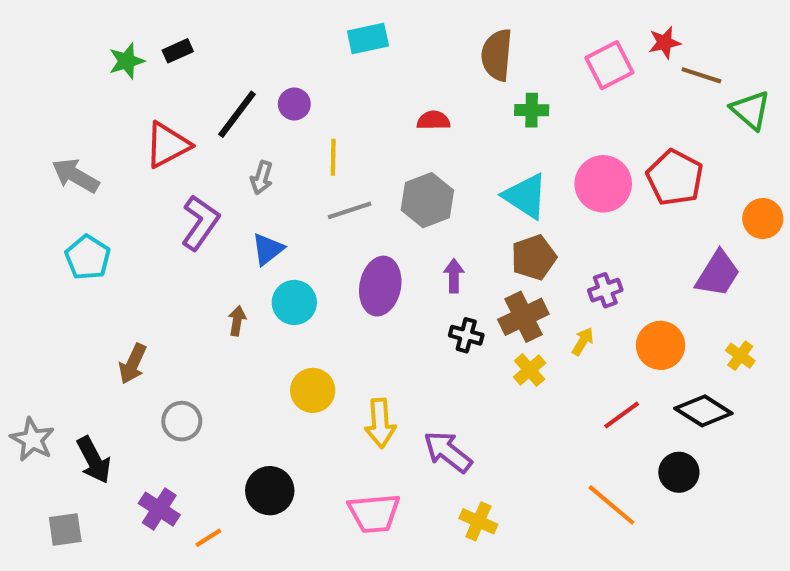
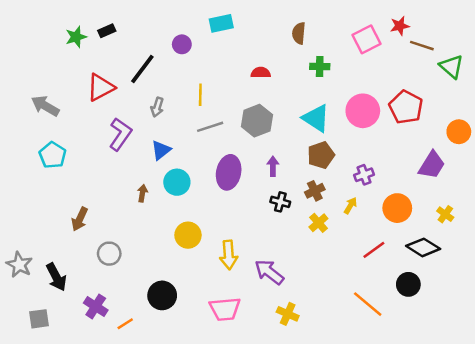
brown semicircle: (497, 55) -> (299, 33), size x0.7
purple circle: (294, 104) -> (182, 44), moved
brown cross: (523, 317) -> (315, 191), size x0.7

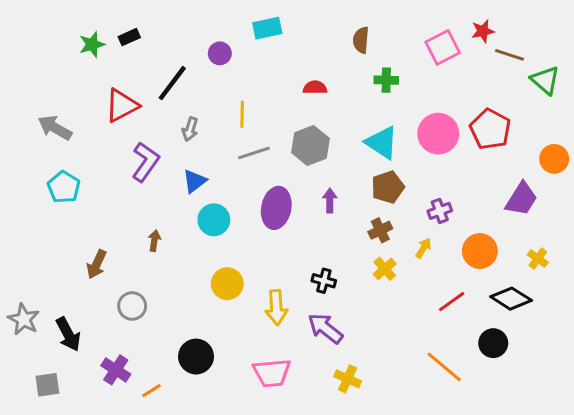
brown arrow: (142, 193) -> (154, 241), moved
black cross: (280, 202) -> (324, 281), moved

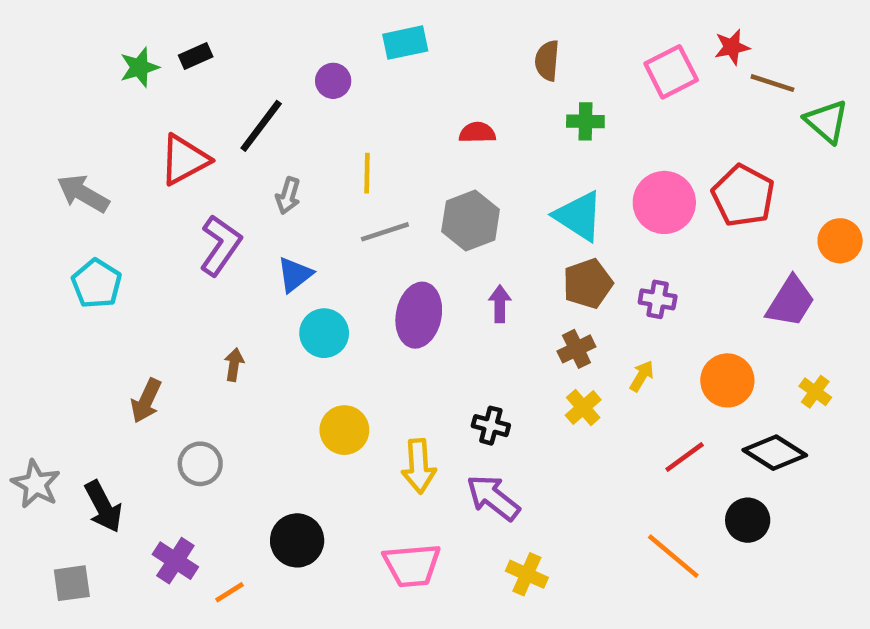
purple cross: (440, 211) -> (658, 299), moved, turned 30

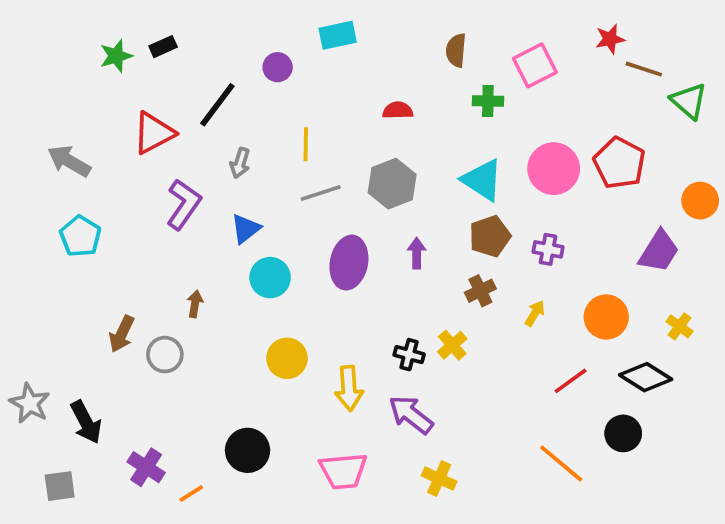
pink square: (671, 72) -> (535, 65), moved
yellow cross: (583, 407) -> (452, 345), moved
gray circle: (200, 464) -> (165, 355), moved

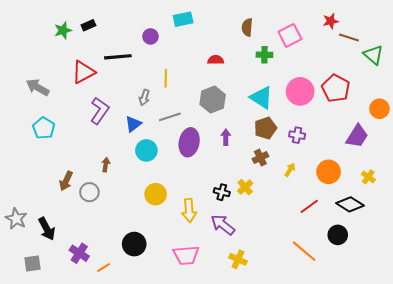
black line: (217, 105) -> (118, 57), turned 48
gray arrow: (240, 163) -> (144, 98), moved
gray line: (321, 193) -> (170, 117), moved

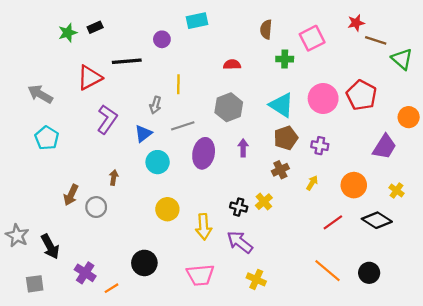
black circle: (338, 235) -> (369, 273), moved

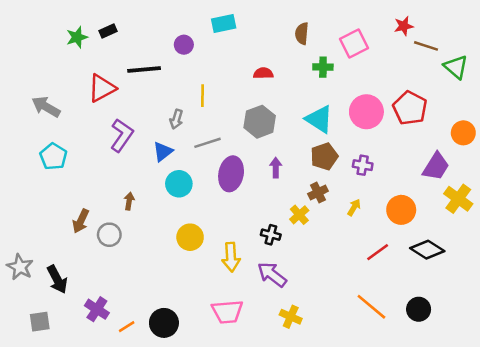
yellow cross: (397, 191) -> (458, 199), moved, size x1.6
yellow cross: (264, 202) -> (299, 215), moved
black circle: (144, 263) -> (164, 323), moved

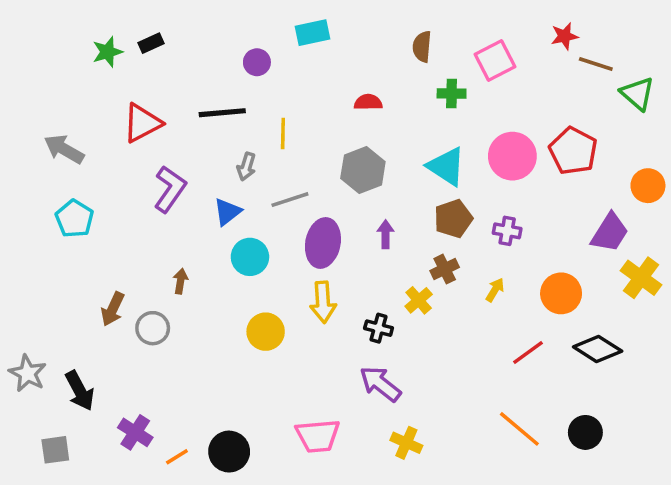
black line: (144, 70) -> (222, 113), moved
yellow arrow: (231, 257) -> (323, 302), moved

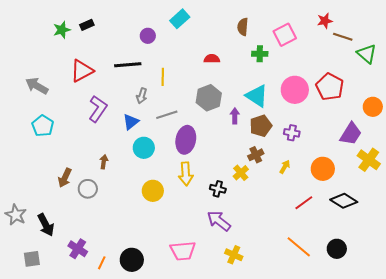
cyan rectangle: (313, 33) -> (180, 19), turned -30
purple arrow: (386, 234) -> (235, 116), moved
orange line: (177, 457) -> (102, 263), turned -32

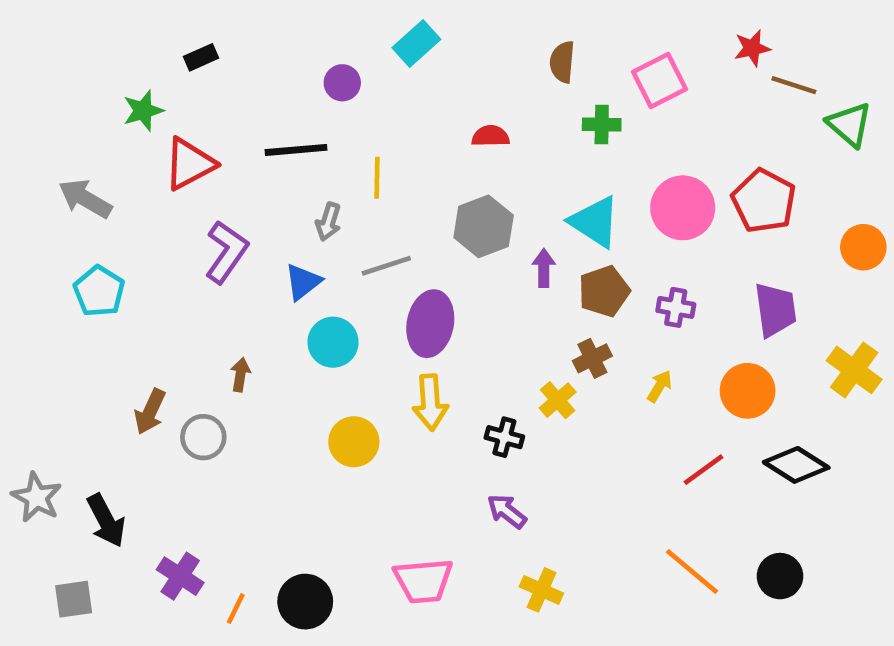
green star: (62, 30) -> (143, 111), moved
purple trapezoid: (351, 134) -> (775, 310), moved, turned -40
purple arrow: (219, 221) -> (507, 511), size x0.7

